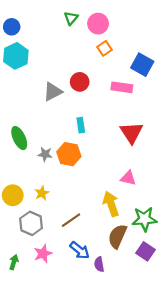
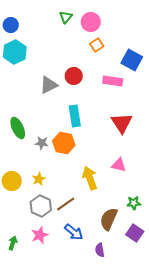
cyan rectangle: (81, 125) -> (75, 116), size x1.5
yellow arrow: (111, 204) -> (90, 178), moved
green star: (144, 219) -> (134, 203), size x0.6
gray hexagon: (31, 223) -> (41, 206), moved
purple semicircle: (99, 264) -> (100, 250), moved

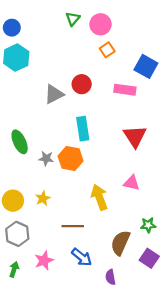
brown line: (66, 204) -> (73, 226), turned 36
gray hexagon: (41, 206) -> (17, 234), moved

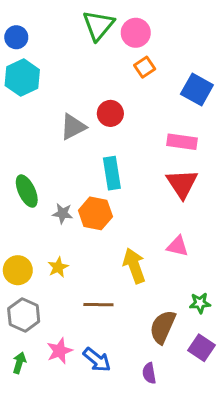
green triangle: (73, 19) -> (98, 25), size x1.6
pink rectangle: (125, 90) -> (182, 142), moved
blue arrow: (82, 257) -> (97, 360), moved

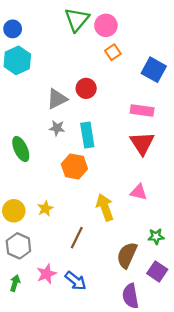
gray star: (63, 213) -> (57, 128), moved
brown line: (98, 305) -> (77, 238), turned -65
purple semicircle: (149, 373) -> (130, 296), moved, size x1.5

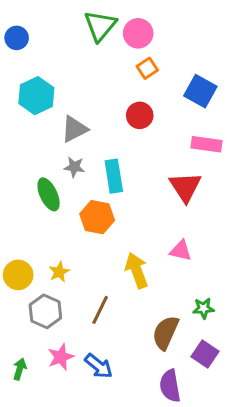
cyan hexagon: (17, 60) -> (36, 96), moved
red circle: (86, 88) -> (140, 115), moved
pink rectangle: (142, 111) -> (207, 144), moved
green ellipse: (21, 149) -> (49, 194), moved
gray hexagon: (18, 246) -> (45, 311), moved

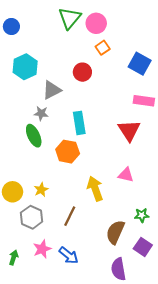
red circle: (140, 115) -> (82, 72), moved
gray star: (74, 167) -> (41, 113), moved

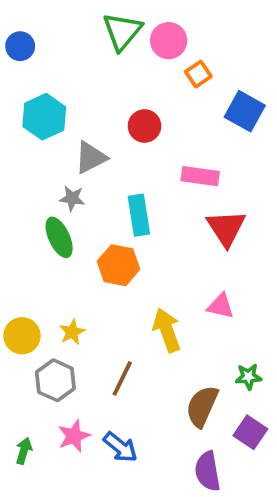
orange square: (103, 48) -> (198, 74), moved
pink rectangle: (144, 101) -> (200, 176), moved

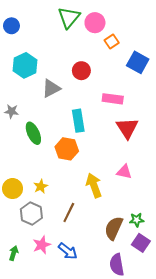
gray star: (72, 198) -> (11, 111), moved
green star: (248, 377) -> (137, 220), moved

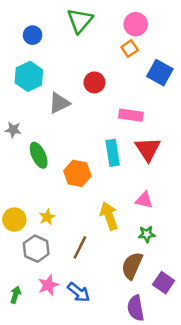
pink circle: (95, 23) -> (136, 24), moved
blue circle: (11, 26) -> (33, 35), moved
cyan rectangle: (78, 121) -> (113, 153), moved
green star: (137, 220) -> (147, 234), moved

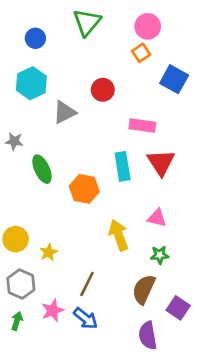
yellow star: (47, 217) -> (49, 252), moved
brown line: (80, 247) -> (87, 284), moved
gray hexagon: (36, 249) -> (21, 284), moved

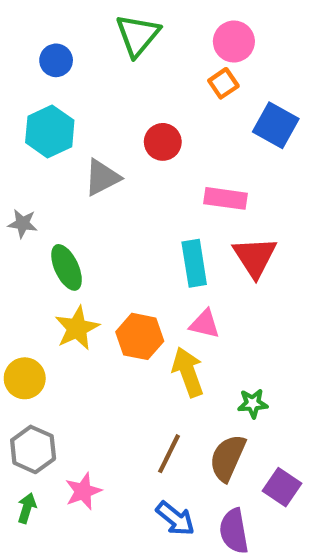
orange hexagon: (84, 189) -> (140, 336), moved
pink triangle: (157, 218) -> (205, 324), moved
yellow star: (49, 252) -> (77, 328), moved, size x1.5
brown line: (87, 284) -> (169, 454), moved
blue arrow: (86, 318) -> (175, 518), moved

